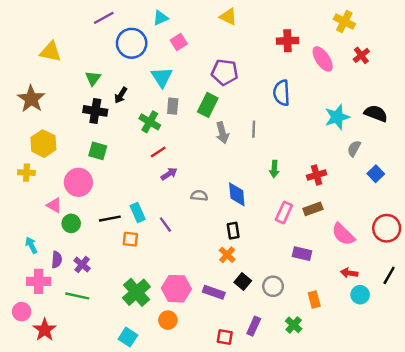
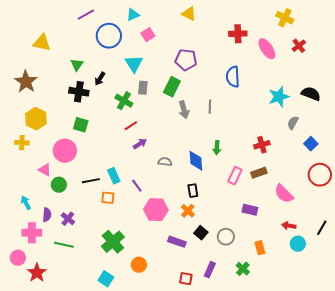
green arrow: (274, 169) -> (217, 148), moved
red circle: (387, 228) -> (320, 175), moved
pink hexagon: (176, 289) -> (156, 210), moved

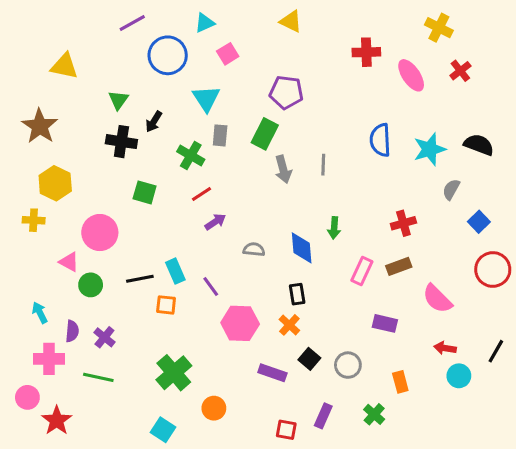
blue semicircle: (233, 77) -> (380, 140), moved
green square: (81, 125) -> (145, 192), moved

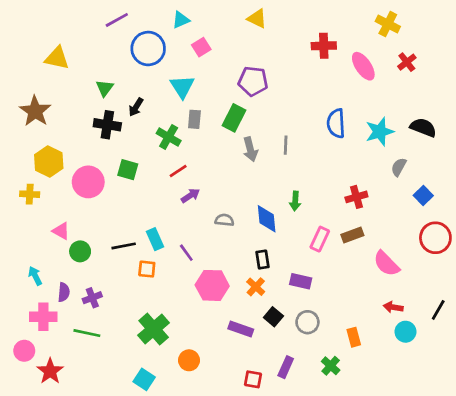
pink circle: (100, 233) -> (88, 182), moved
purple rectangle: (385, 323) -> (301, 281), moved
purple cross: (104, 337) -> (92, 298), turned 30

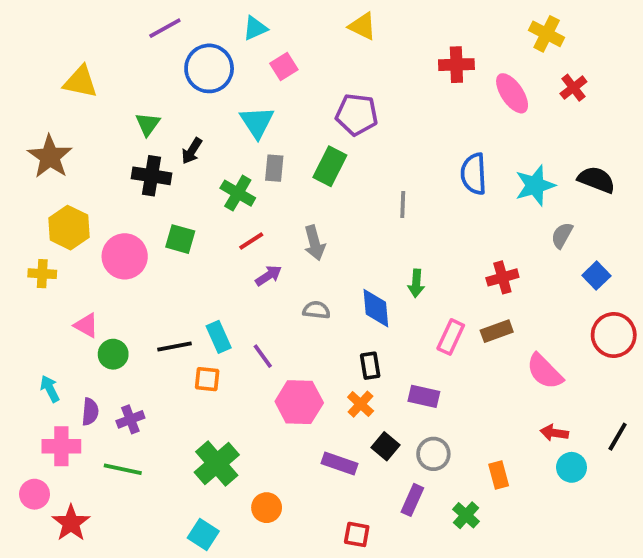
gray arrow: (250, 149) -> (315, 243), moved
purple rectangle: (286, 367) -> (412, 500), moved

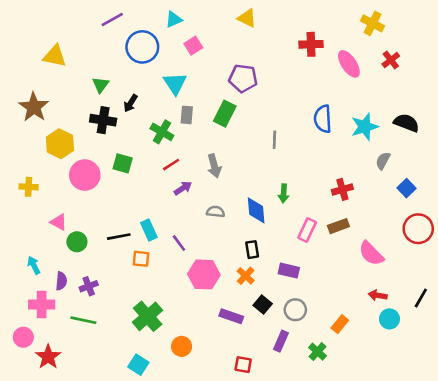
yellow hexagon: (69, 228) -> (60, 144), moved
orange rectangle: (499, 475) -> (340, 324), turned 54

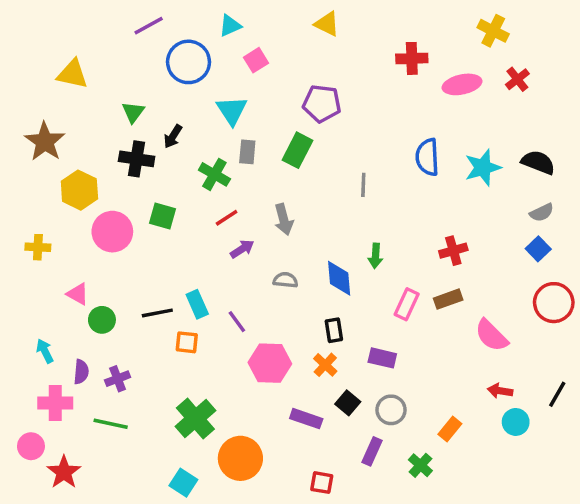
pink ellipse: (349, 64) -> (462, 84), turned -68
gray semicircle: (383, 161) -> (542, 213), moved, turned -144
orange circle: (182, 346) -> (240, 458), size x1.6

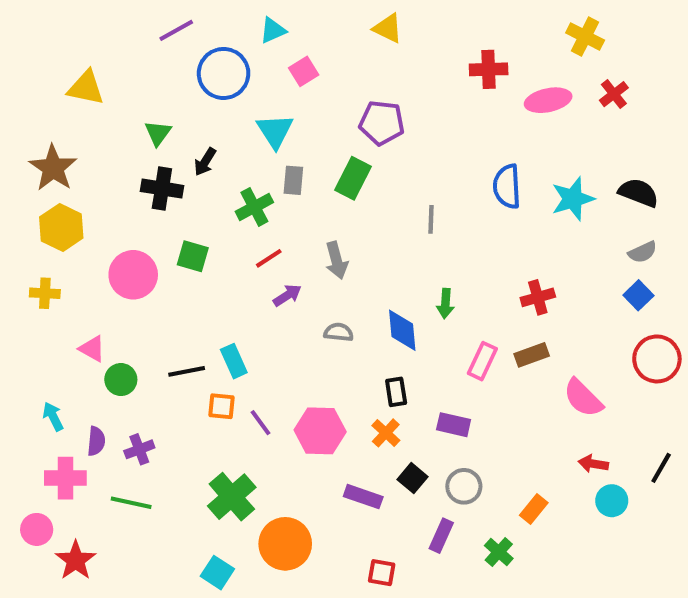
green cross: (214, 174) -> (254, 207), turned 32
yellow hexagon: (79, 190) -> (61, 228), moved
purple line: (237, 322) -> (261, 423), moved

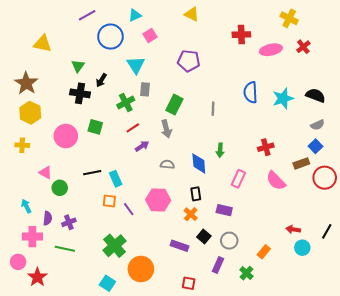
green rectangle: (353, 178) -> (174, 105), moved
brown rectangle: (532, 355) -> (301, 163), moved
black line: (187, 371) -> (92, 173), moved
pink semicircle: (583, 398) -> (276, 181), moved
pink hexagon: (320, 431) -> (158, 200), moved

